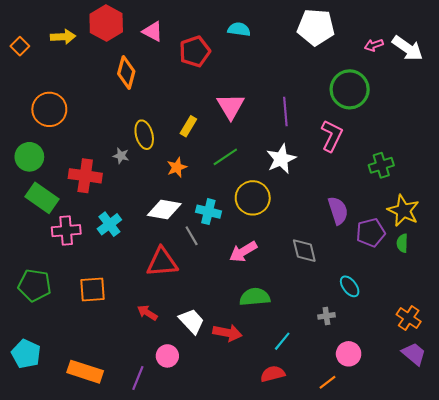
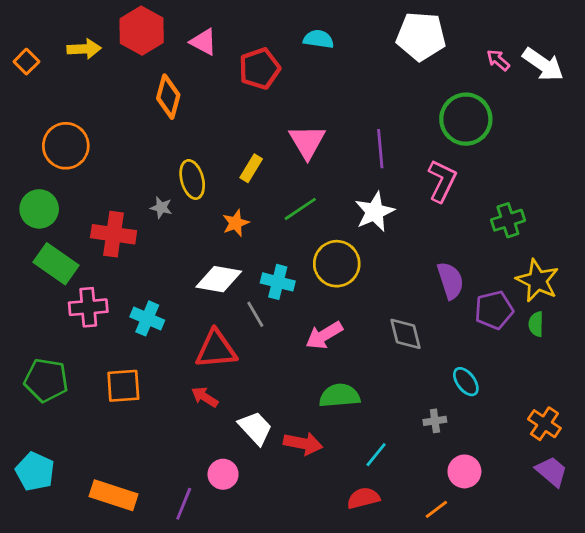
pink arrow: (374, 45) -> (498, 60), turned 60
cyan cross: (109, 224) -> (147, 318), moved, turned -30
red arrow: (147, 313) -> (205, 397), moved

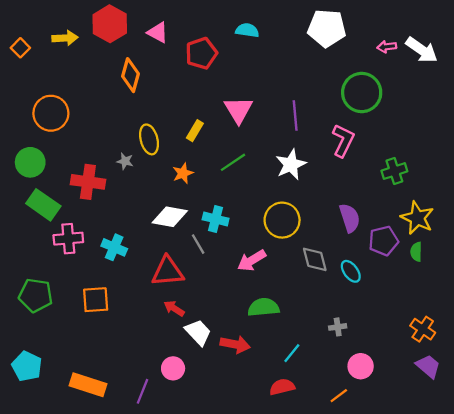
pink arrow: (498, 60) -> (387, 47), turned -48
yellow circle: (337, 264) -> (282, 220), moved
cyan ellipse: (466, 382) -> (351, 271), moved
red arrow: (205, 397) -> (174, 308), moved

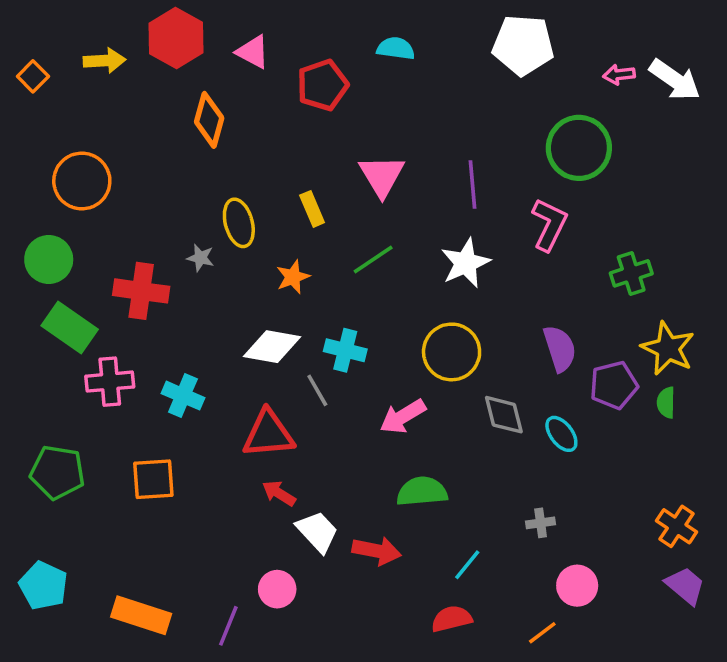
yellow rectangle: (195, 131) -> (312, 209), turned -54

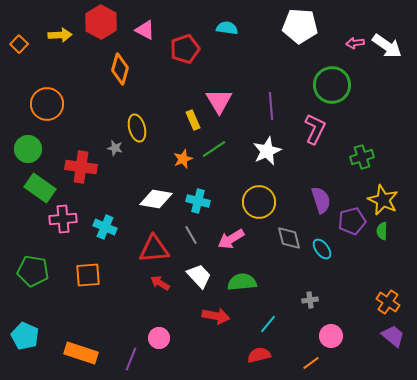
yellow rectangle: (312, 209) -> (193, 120), moved
orange star: (293, 277) -> (183, 159), moved
gray line: (317, 390) -> (191, 235), moved
white trapezoid: (317, 532) -> (199, 276), moved

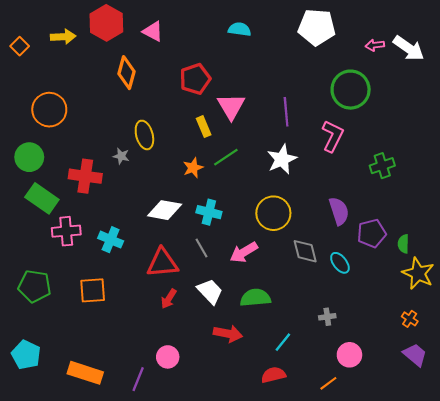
red pentagon: (185, 49) -> (195, 79), moved
yellow star: (383, 200) -> (418, 273), moved
red arrow: (160, 283) -> (169, 299), turned -90
orange cross: (388, 302) -> (410, 319), size x0.7

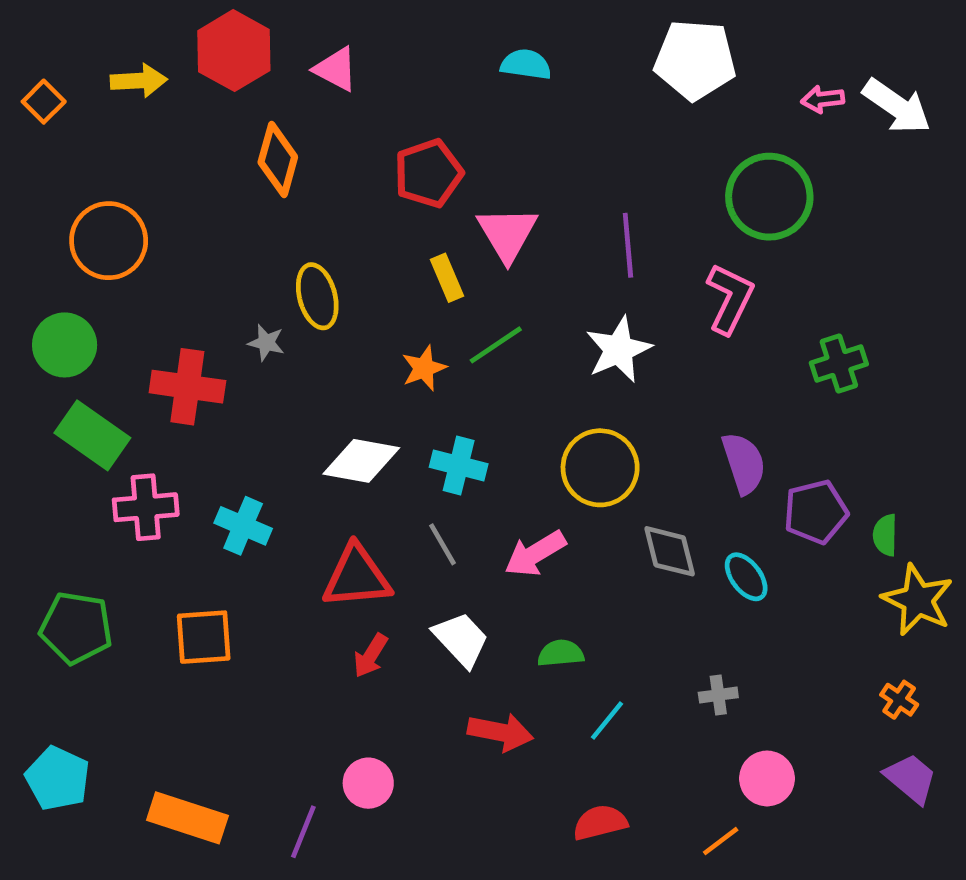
green semicircle: (255, 298) -> (561, 653), size x0.7
cyan line: (283, 342) -> (607, 721), moved

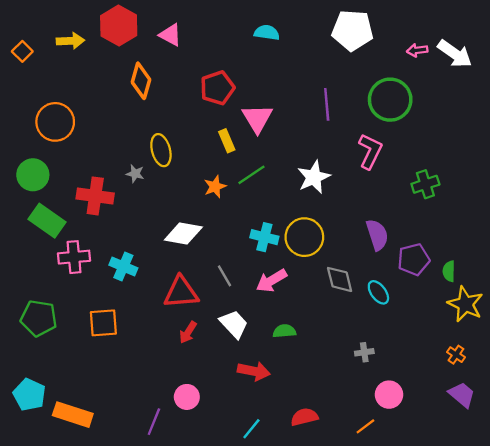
purple line: (628, 245) -> (327, 104), moved
cyan cross: (459, 466) -> (264, 237), moved
cyan line: (607, 721) -> (251, 429), moved
orange rectangle: (187, 818) -> (73, 415), moved

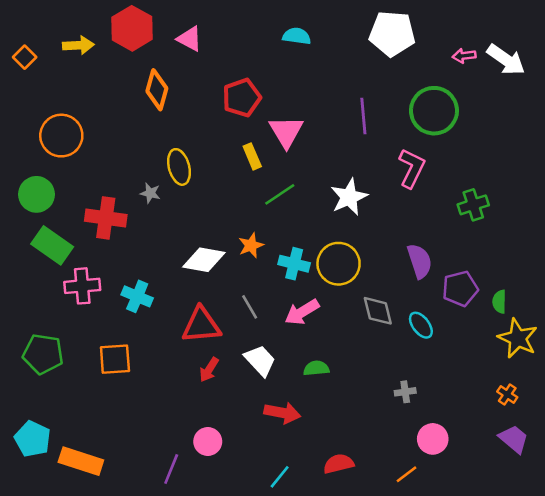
orange star: (215, 187) -> (251, 245), moved

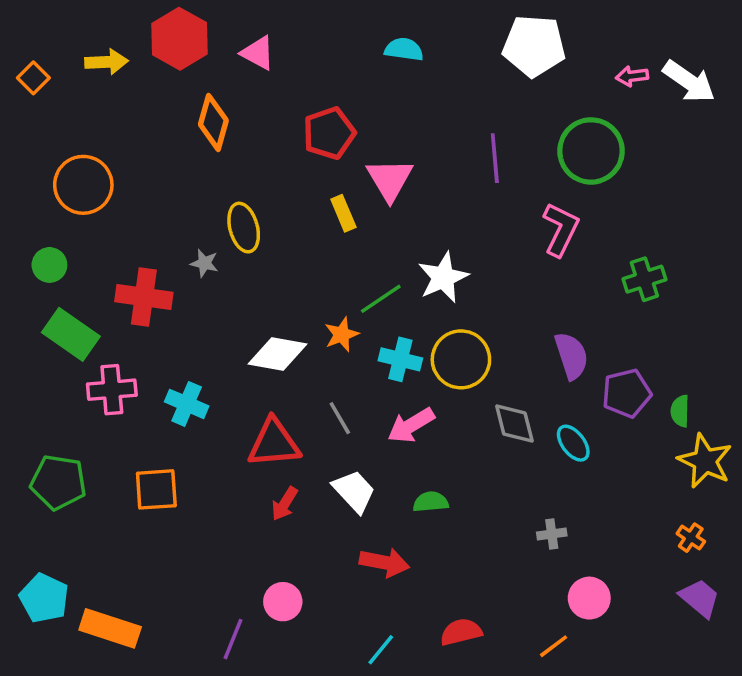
green circle: (36, 194) -> (49, 265), size x0.7
green line: (280, 194) -> (381, 299), moved
white star: (349, 197) -> (443, 277), moved

